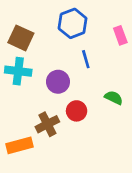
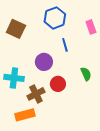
cyan cross: (18, 71) -> (14, 78), moved
green semicircle: (114, 98) -> (86, 74), turned 40
orange rectangle: (20, 145) -> (25, 115), moved

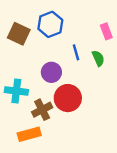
blue hexagon: (55, 18) -> (50, 24), moved
green semicircle: (86, 74) -> (98, 58), moved
red circle: (58, 84) -> (68, 98), size x1.5

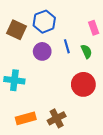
purple circle: (51, 72) -> (42, 51), moved
red circle: (68, 98) -> (83, 84), moved
brown cross: (42, 110) -> (57, 118), moved

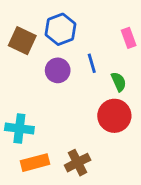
green semicircle: (86, 51) -> (119, 82), moved
cyan cross: (14, 80) -> (19, 129), moved

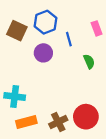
blue line: (92, 63) -> (69, 39), moved
red circle: (114, 116) -> (86, 117), moved

